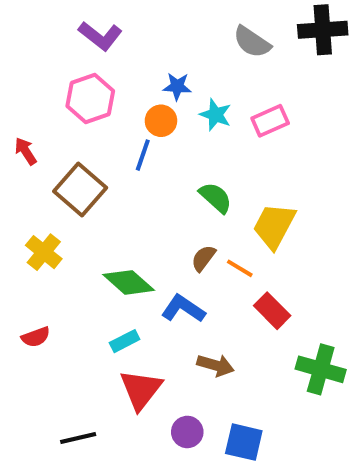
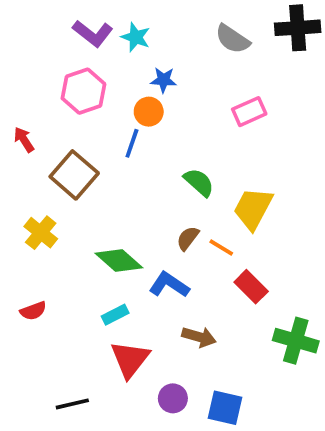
cyan star: (216, 115) -> (136, 37), moved

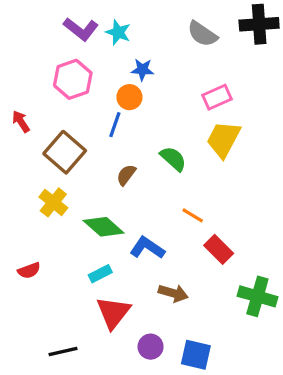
yellow trapezoid: (253, 208) -> (223, 139), moved
yellow cross: (41, 233) -> (53, 202), moved
brown semicircle: (188, 238) -> (126, 175), moved

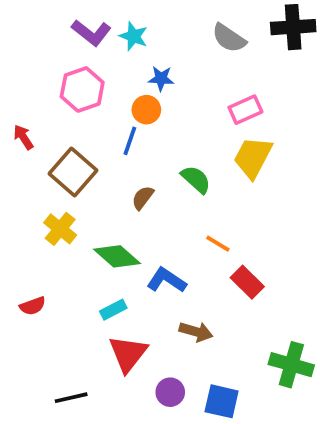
green cross: (257, 296) -> (291, 365), moved

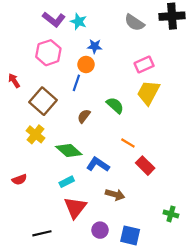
green cross: (291, 365) -> (171, 214), size x0.6

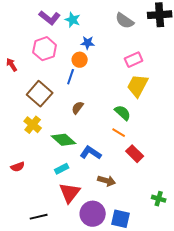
red arrow: (14, 81) -> (12, 65), moved
green semicircle: (115, 105) -> (123, 113), moved
purple circle: (100, 230) -> (93, 214), size x1.6

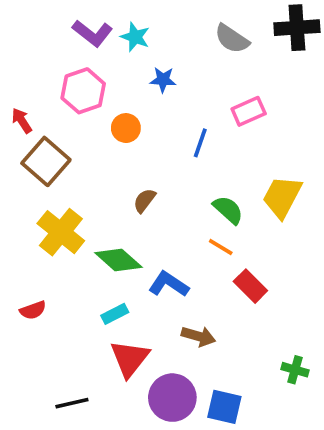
orange circle: (80, 60) -> (126, 128), moved
blue line: (71, 77) -> (200, 143), moved
yellow trapezoid: (138, 86) -> (282, 197), moved
brown square: (40, 94) -> (46, 161), moved
yellow cross: (33, 125) -> (61, 232), size x1.4

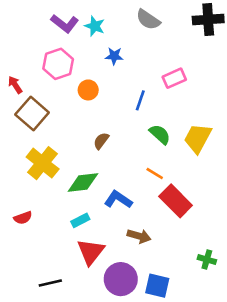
gray semicircle: (232, 39) -> (148, 20), moved
green semicircle: (228, 210) -> (160, 134), moved
green diamond: (118, 260) -> (83, 183), turned -48
red rectangle: (250, 286) -> (176, 201), size x1.4

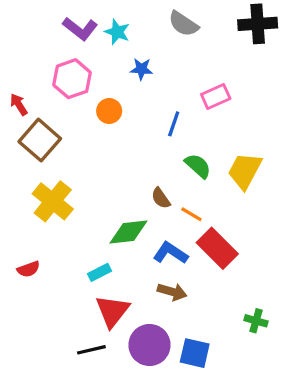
brown semicircle: (101, 141) -> (161, 198), moved, turned -72
green diamond: (83, 183) -> (129, 232), moved
blue L-shape: (118, 200) -> (170, 253), moved
black line: (50, 283) -> (91, 350), moved

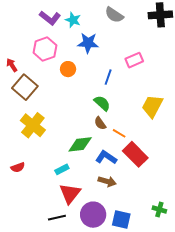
blue star: (141, 69) -> (88, 43), size x1.5
green semicircle: (198, 166) -> (102, 103), moved
green cross: (256, 321) -> (159, 210), moved

